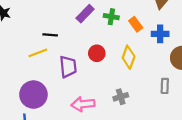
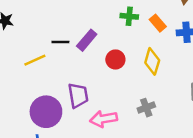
purple rectangle: (85, 14) -> (87, 40), moved
yellow line: (38, 53) -> (35, 60), moved
purple trapezoid: (68, 67) -> (78, 95), moved

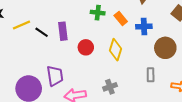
purple rectangle: (87, 40) -> (63, 31), turned -48
black line: (60, 42) -> (42, 32), turned 32
yellow line: (35, 60) -> (22, 25), moved

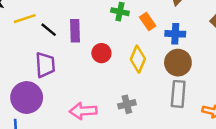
brown circle: (165, 48) -> (178, 63), moved
gray rectangle: (151, 75) -> (178, 94), size x1.5
purple trapezoid: (55, 76) -> (45, 65), moved

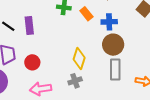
red circle: (101, 53) -> (32, 62), moved
yellow diamond: (138, 59) -> (79, 58), moved

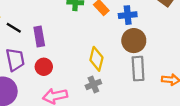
purple rectangle: (29, 26) -> (39, 37), moved

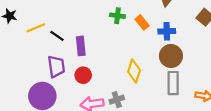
gray cross: (93, 84) -> (117, 100), moved

